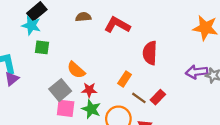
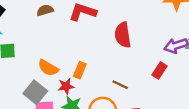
orange rectangle: (125, 79) -> (80, 70), moved
red rectangle: (158, 97) -> (160, 70), moved

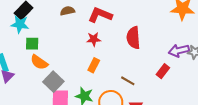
orange semicircle: (48, 68) -> (39, 62), moved
red star: (66, 86) -> (94, 39), moved

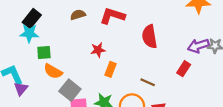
red star: (94, 39) -> (98, 50), moved

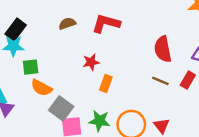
red semicircle: (149, 37) -> (163, 49), moved
brown line: (148, 82) -> (160, 81), moved

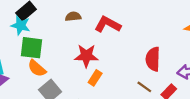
red star: (91, 62) -> (86, 56), size x1.5
green square: (31, 67) -> (31, 48), size x1.5

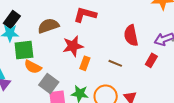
brown semicircle: (73, 16) -> (48, 26), moved, size x1.5
brown line: (144, 87) -> (115, 63), moved

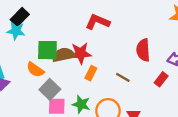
brown semicircle: (48, 26) -> (64, 55), moved
green square: (24, 50) -> (47, 50), moved

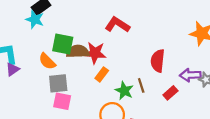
brown line: (123, 77) -> (141, 85), moved, turned 32
gray square: (50, 89) -> (58, 83), turned 30
green star: (81, 104) -> (124, 91), moved

